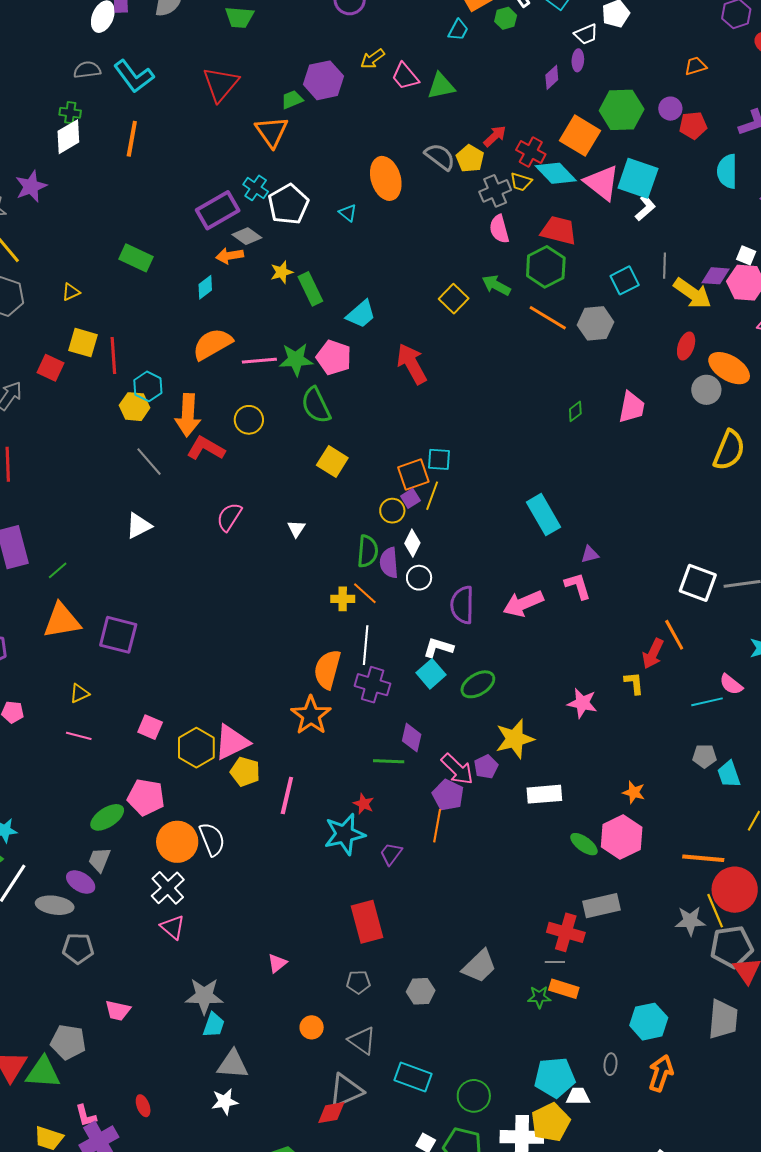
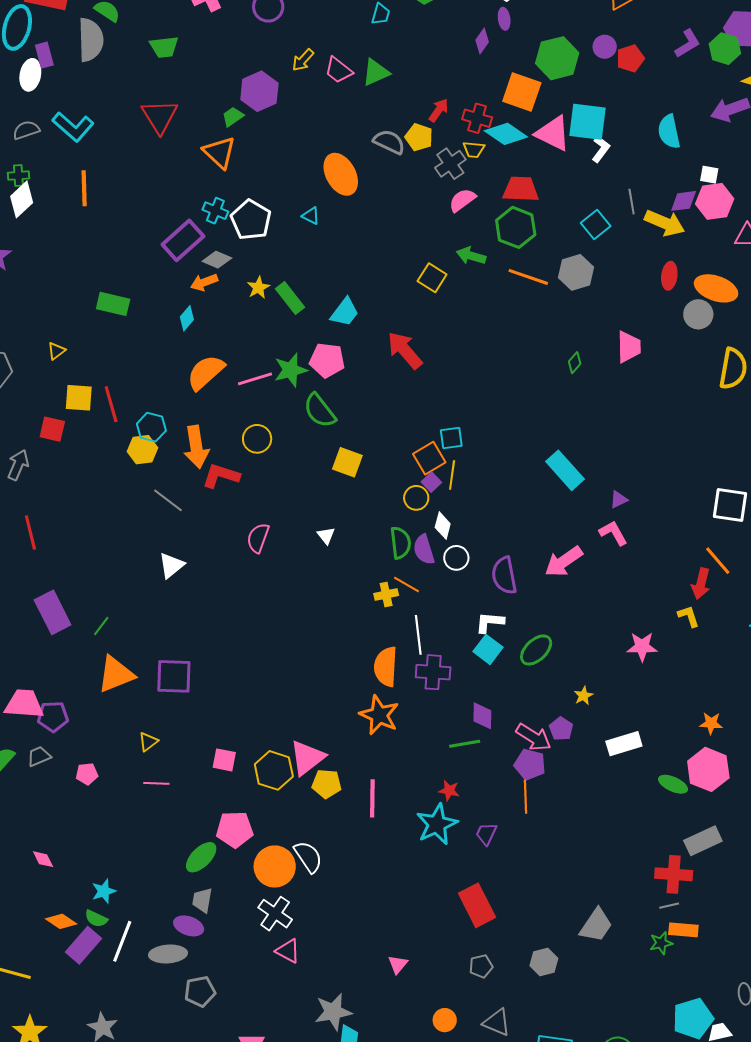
cyan semicircle: (727, 171) -> (669, 132), moved
pink semicircle: (499, 229) -> (462, 200), turned 80
yellow star: (515, 739) -> (583, 696), size x0.5

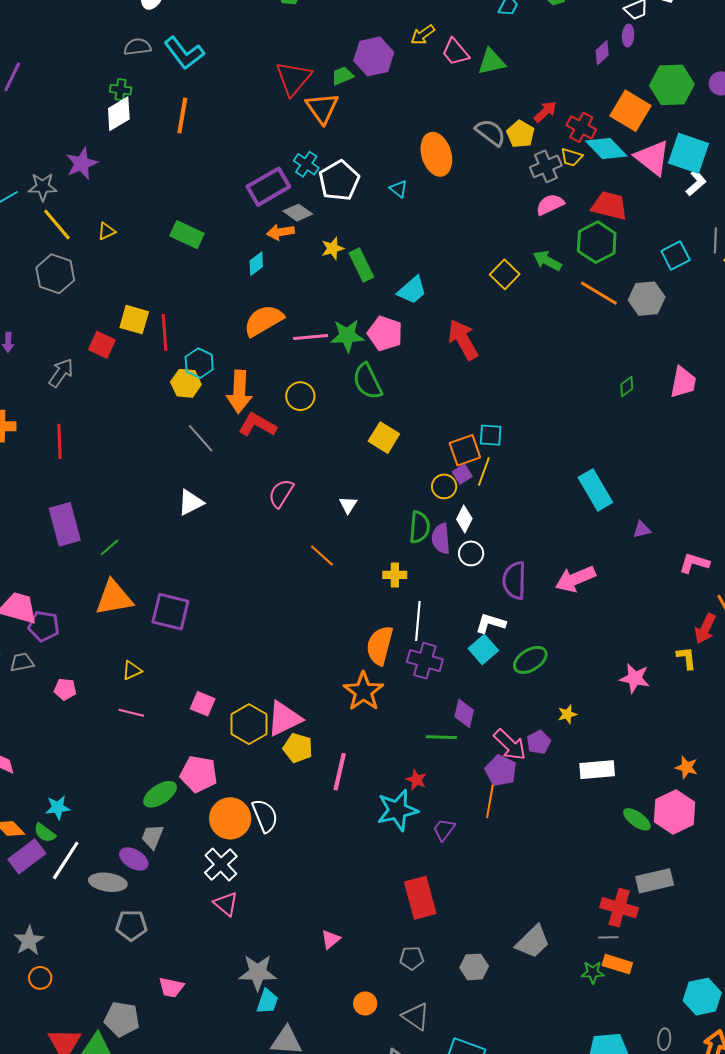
red triangle: (160, 116) -> (293, 78), moved
yellow triangle: (56, 351) -> (107, 231), moved
pink L-shape: (613, 533) -> (694, 563), moved, turned -56
orange line: (407, 584) -> (322, 555), moved

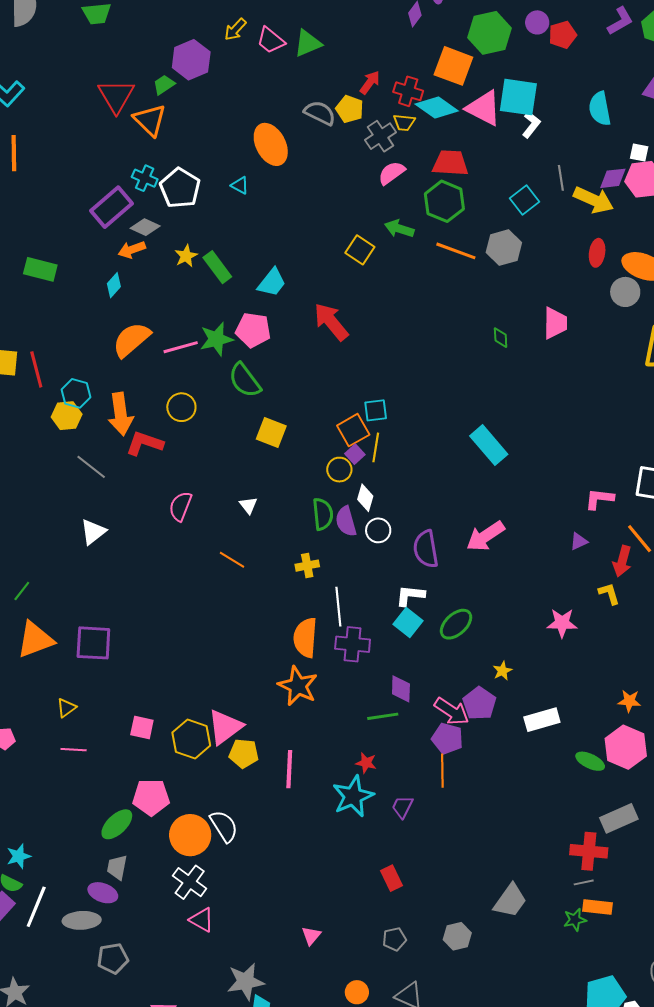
green diamond: (627, 387) -> (501, 338), turned -45
purple triangle: (642, 530) -> (579, 541), moved
purple pentagon: (539, 742) -> (479, 703), size x1.4
red rectangle: (420, 898) -> (392, 878), size x0.6

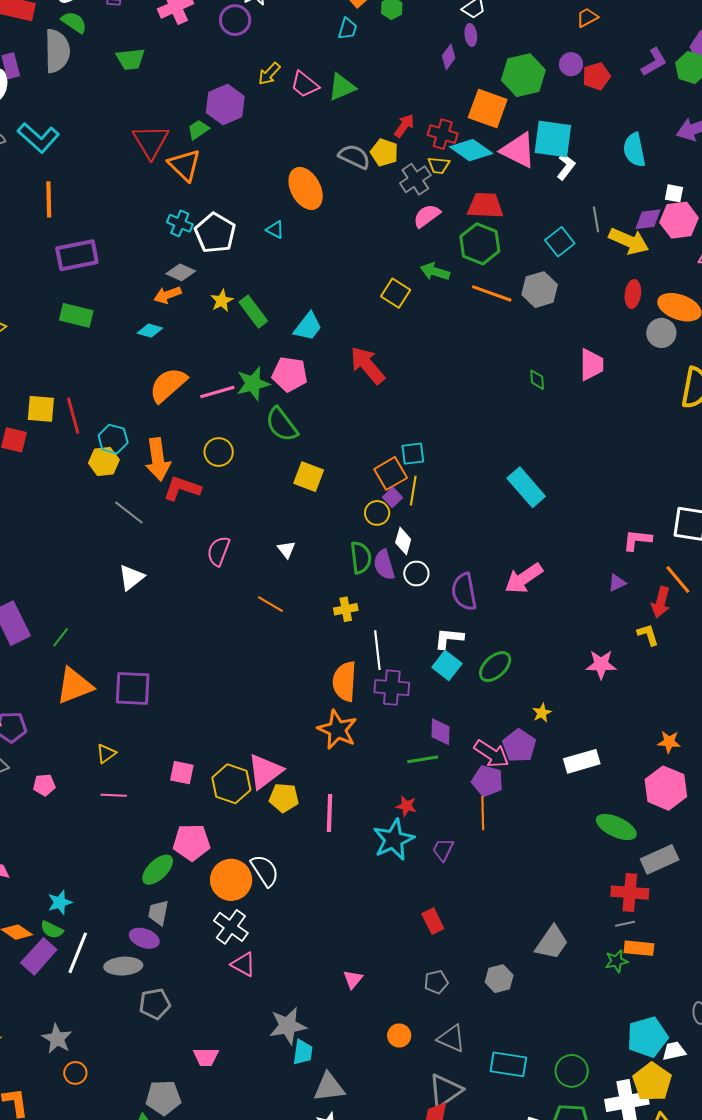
purple rectangle: (111, 207) -> (77, 255), moved, turned 30
cyan diamond: (114, 285) -> (150, 331), turned 65
green ellipse: (590, 761) -> (616, 827), moved, size x1.4

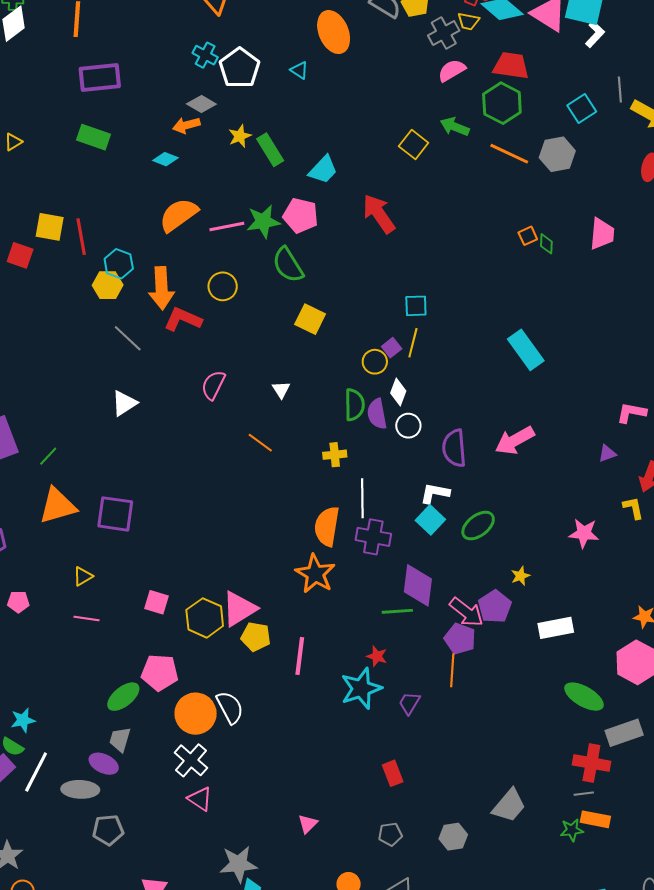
orange square: (391, 473) -> (528, 236), moved, size x0.6
purple diamond: (441, 732) -> (418, 585), size x1.5

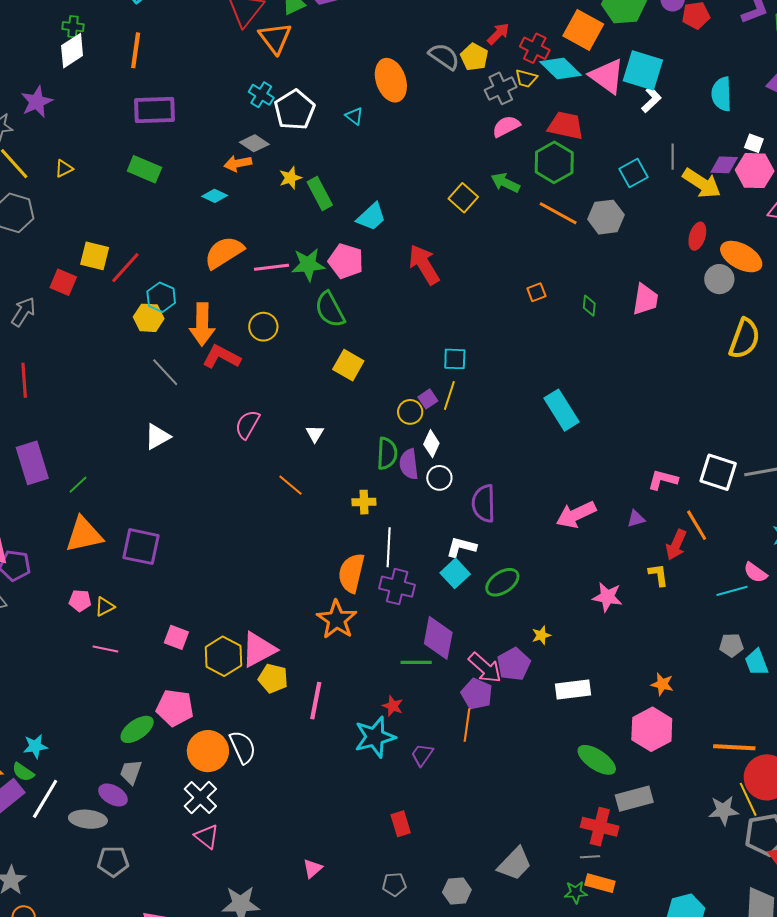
orange square: (528, 236) -> (536, 292), moved
red line: (81, 237) -> (125, 268), turned 48
pink arrow: (515, 440) -> (576, 515), moved
pink pentagon: (18, 602) -> (80, 601), moved

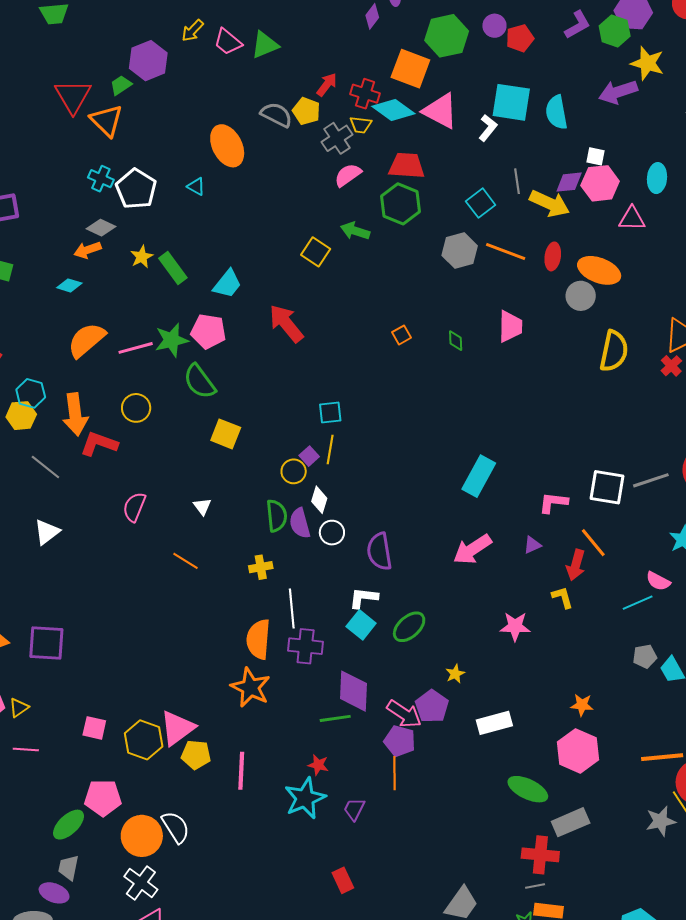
cyan square: (643, 70) -> (511, 102), moved
orange line: (558, 213) -> (506, 252), moved
cyan rectangle: (561, 410) -> (479, 476), moved, turned 69

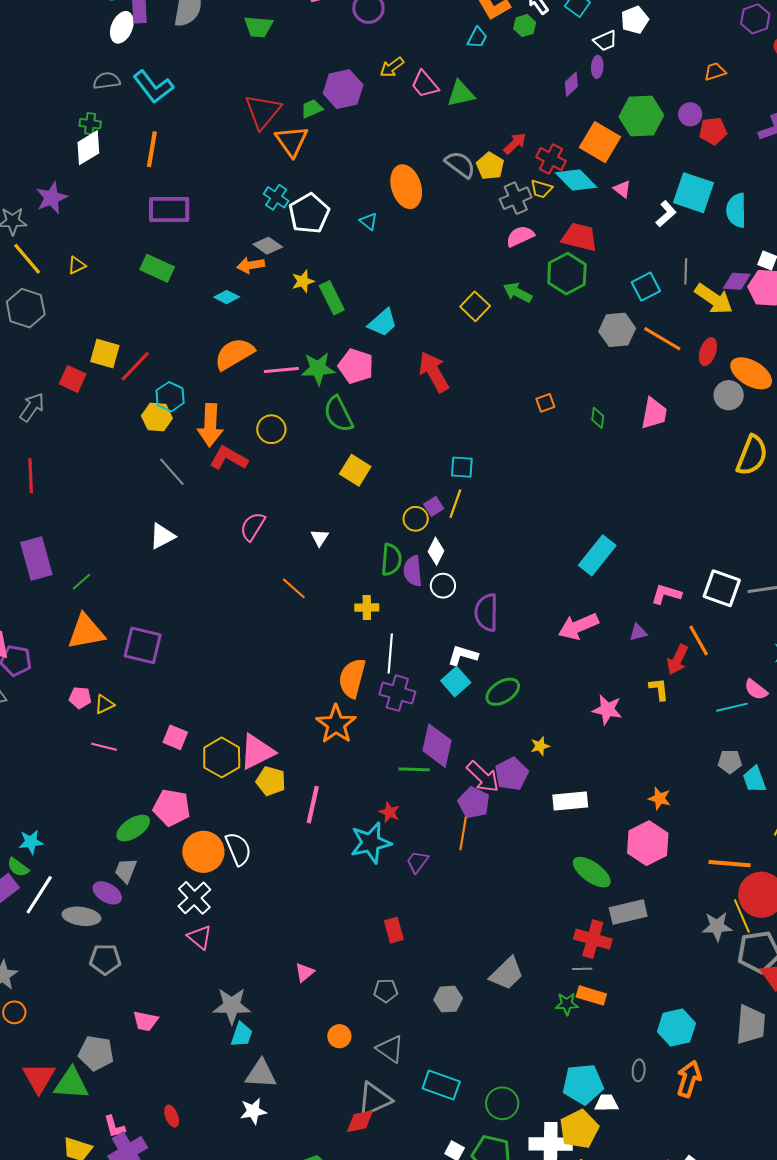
pink triangle: (440, 111) -> (622, 189), size x0.5

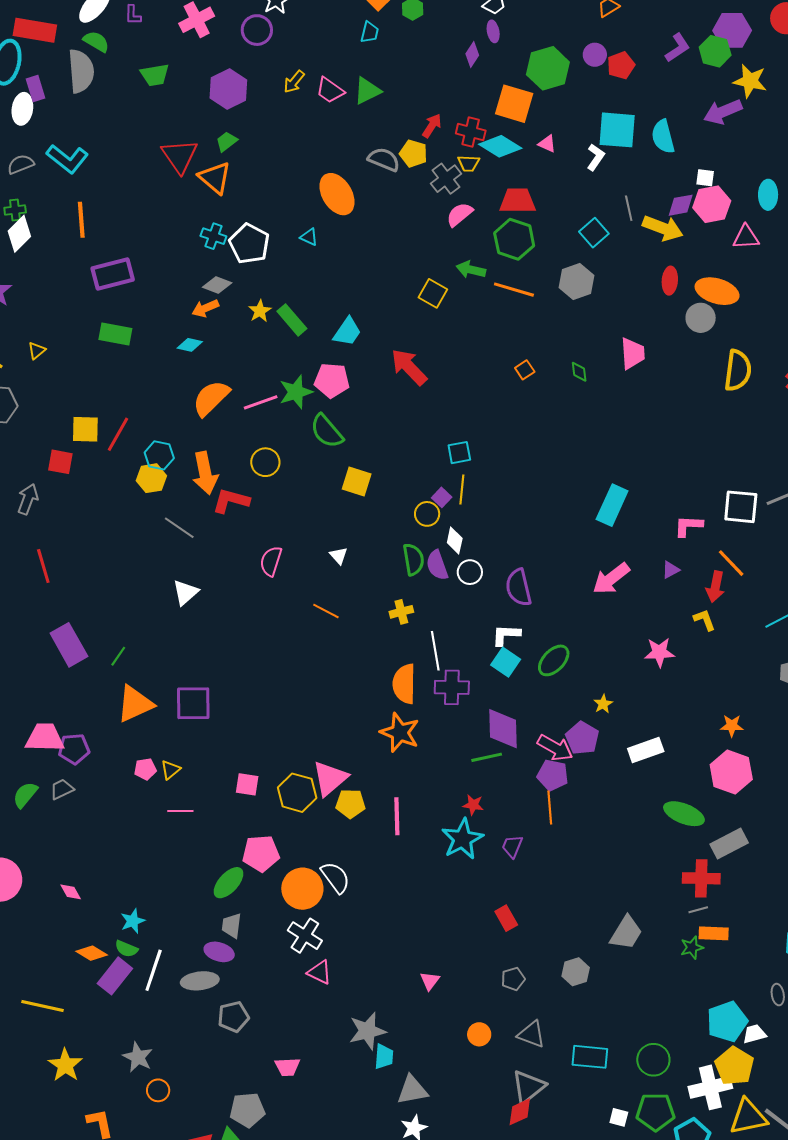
purple hexagon: (343, 89) -> (228, 89), moved
orange line: (662, 339) -> (514, 290), moved

